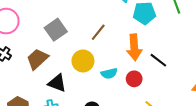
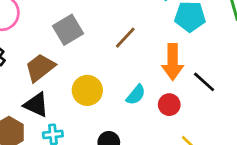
yellow circle: (83, 61) -> (87, 90), moved
cyan semicircle: (109, 73) -> (136, 95), turned -42
black triangle: (57, 83) -> (36, 105), moved

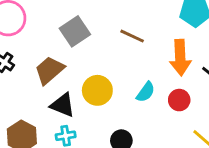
brown line: (125, 38) -> (132, 36), turned 75
black triangle: (36, 105) -> (63, 105), moved

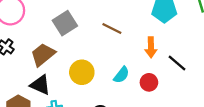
orange arrow: (180, 58) -> (151, 47), size x0.7
black triangle: (63, 105) -> (40, 85), moved

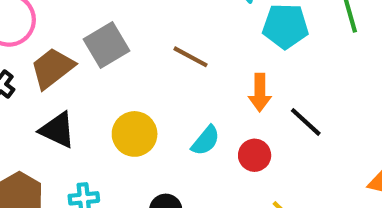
brown trapezoid: (43, 54) -> (52, 68), moved
black triangle: (40, 85) -> (57, 130), moved

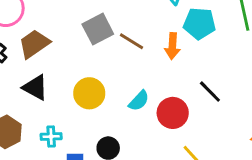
gray square: (106, 45) -> (98, 29), moved
orange arrow: (260, 93) -> (172, 46), moved
red circle: (255, 155) -> (173, 113), size x1.4

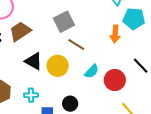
brown line: (132, 41) -> (76, 45), moved
black triangle: (35, 87) -> (34, 61), moved

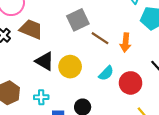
brown trapezoid: (20, 31) -> (31, 29), turned 55
orange arrow: (115, 34) -> (125, 43), moved
brown line: (76, 45) -> (100, 38), moved

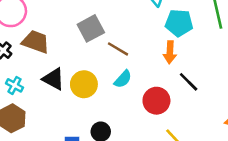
orange arrow: (125, 43) -> (170, 52), moved
cyan semicircle: (106, 73) -> (123, 79), moved
cyan cross: (41, 97) -> (15, 85), moved, turned 32

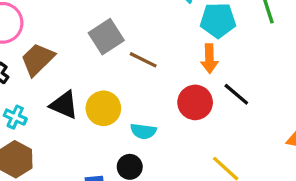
brown trapezoid: (36, 42) -> (38, 59), turned -60
cyan semicircle: (123, 79) -> (143, 131), moved, turned 60
red circle: (156, 101) -> (195, 102), moved

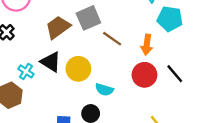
brown trapezoid: (38, 59) -> (58, 27), moved
orange arrow: (209, 59) -> (147, 45), moved
cyan cross: (15, 117) -> (26, 71), moved

